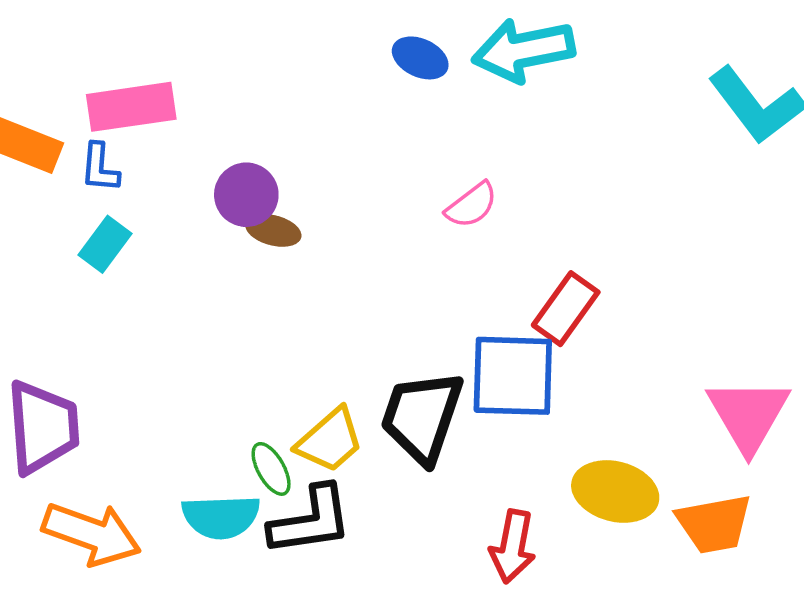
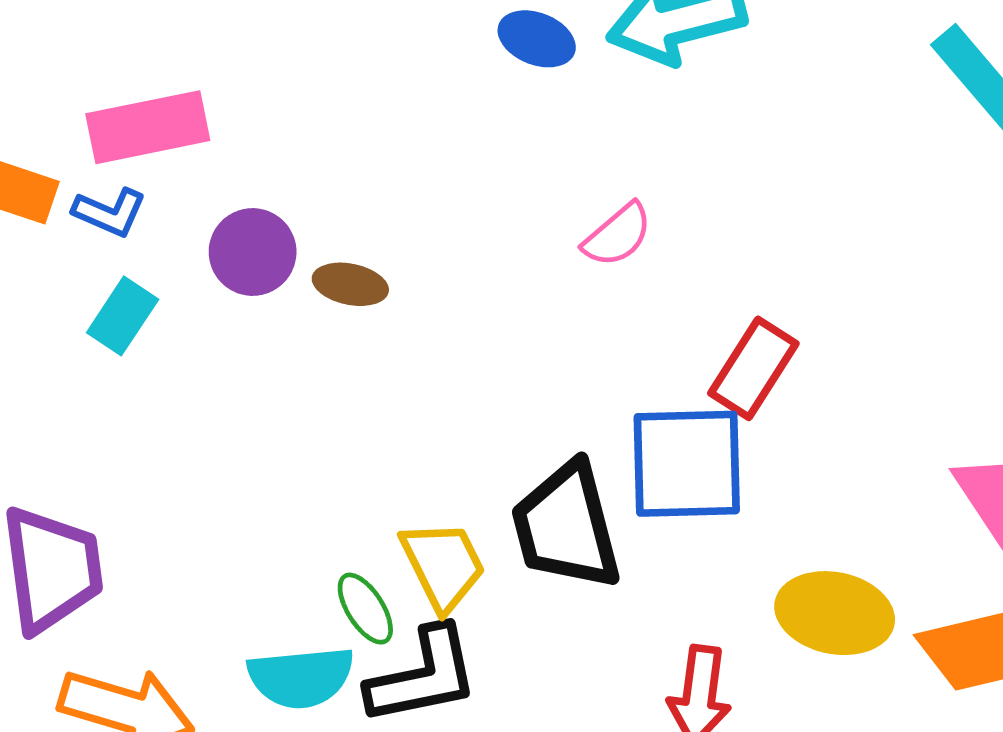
blue L-shape: (100, 168) -> (110, 212), turned -68
purple circle: (246, 195) -> (253, 252), moved
black trapezoid: (422, 417) -> (566, 526), turned -30
yellow trapezoid: (330, 440) -> (443, 565), turned -72

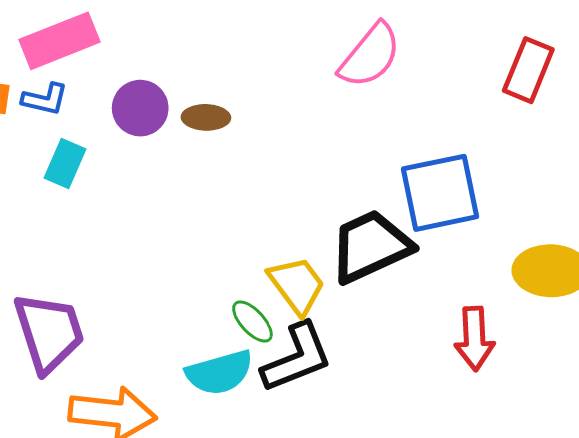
pink semicircle: (618, 235) -> (370, 56), size x1.5
red rectangle: (753, 368) -> (528, 70), moved
black trapezoid: (566, 526) -> (371, 246), turned 90

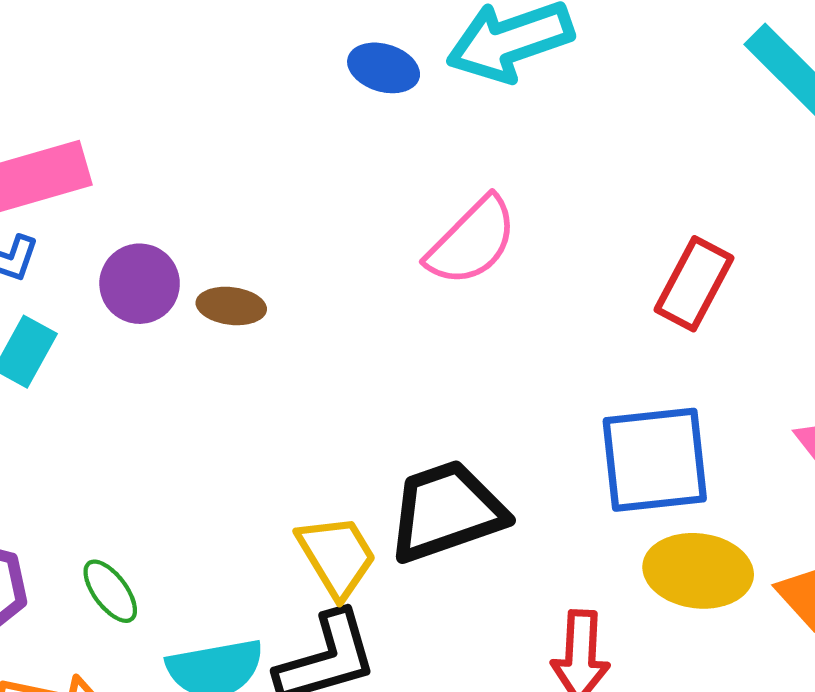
blue square: (440, 193) -> (655, 460), moved
green ellipse: (252, 322) -> (110, 591), moved

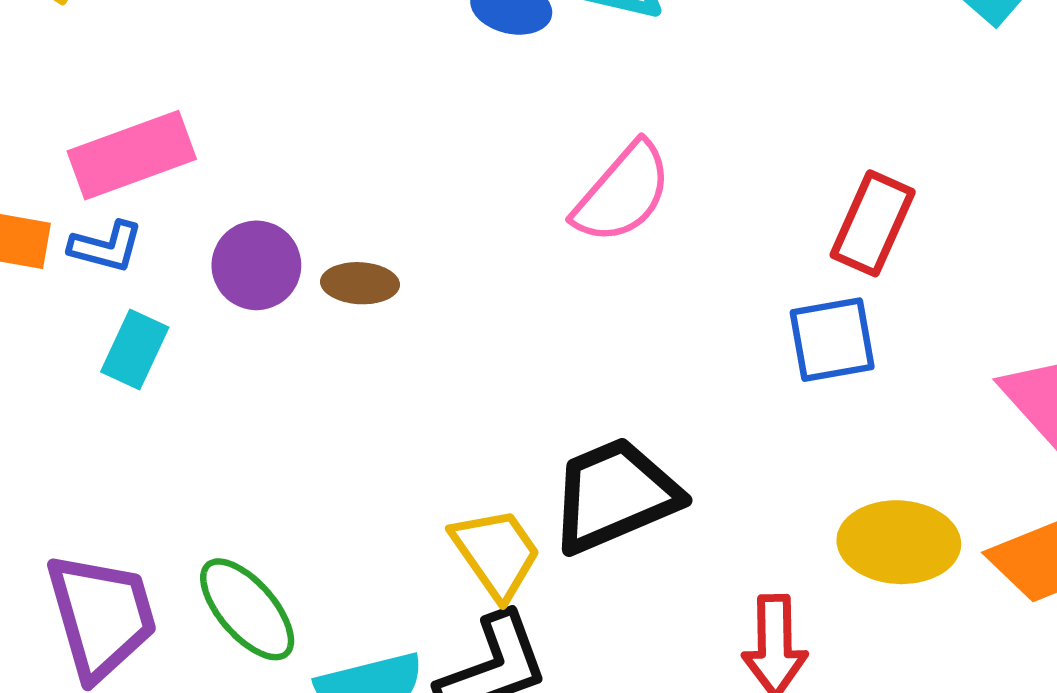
blue square: (655, 460) -> (832, 340), moved, size x0.7
green ellipse: (110, 591) -> (247, 609), size x1.5

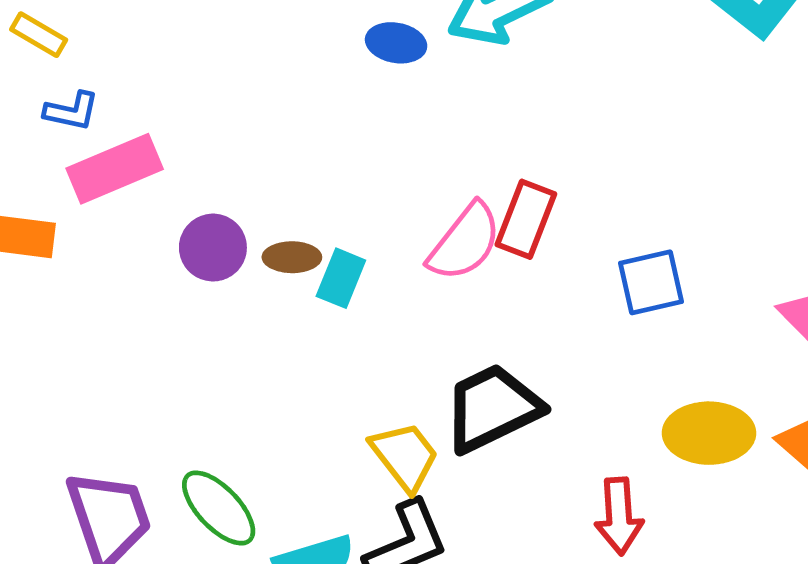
pink semicircle: (623, 193) -> (465, 242), moved
red rectangle: (873, 223) -> (526, 219), moved
blue L-shape: (106, 247) -> (72, 111), moved
cyan rectangle: (135, 350) -> (341, 278), moved

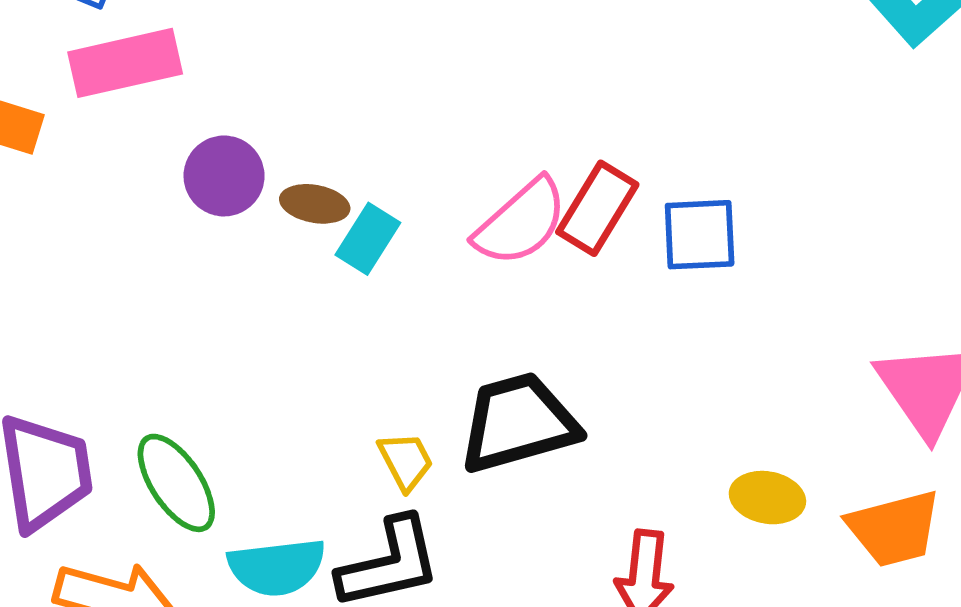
blue square: (651, 282) -> (700, 235), moved
yellow ellipse: (709, 433) -> (767, 498), size x0.7
yellow trapezoid: (405, 456) -> (406, 461), size x0.7

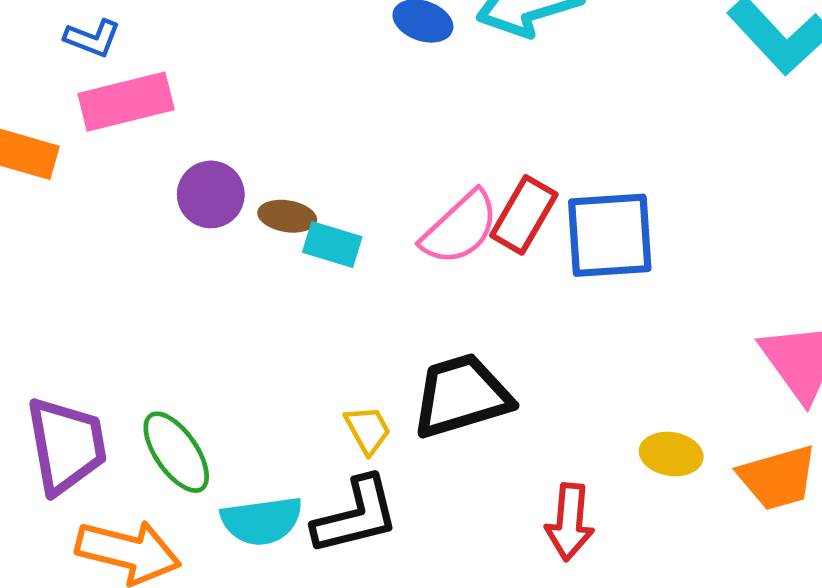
blue square: (700, 235) -> (610, 235), size x1.4
cyan rectangle: (368, 239) -> (332, 244), turned 76

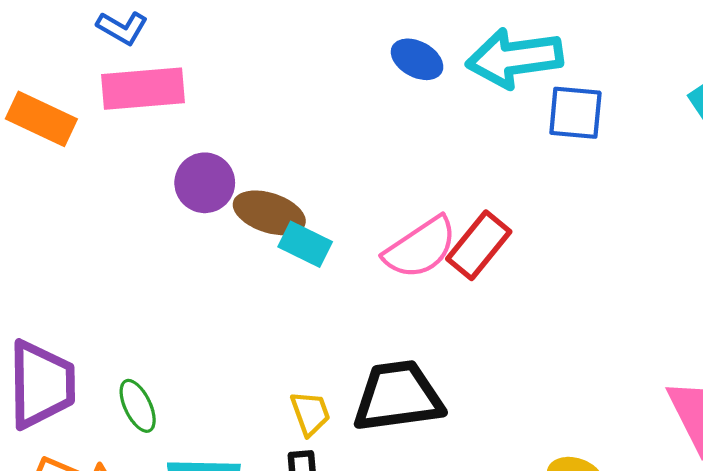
brown ellipse: (287, 216) -> (269, 213), size x1.4
blue square: (610, 235) -> (575, 113), moved, size x0.7
green ellipse: (176, 452) -> (138, 406), size x0.7

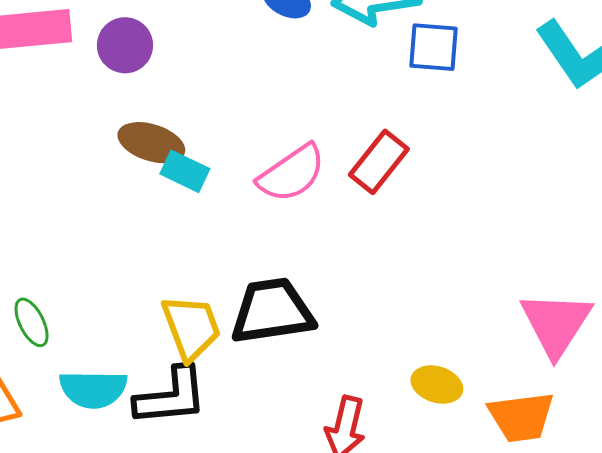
purple circle: (205, 183) -> (125, 45), moved
red rectangle: (479, 245) -> (379, 162), moved
yellow trapezoid: (310, 413) -> (191, 328), size x1.6

